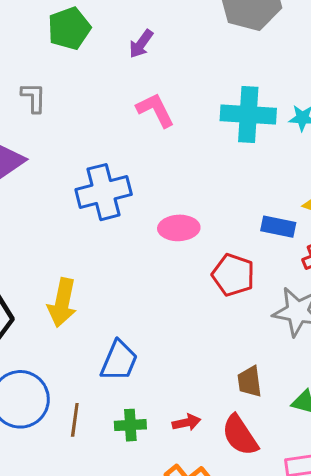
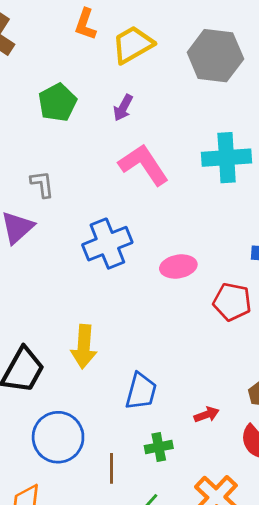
gray L-shape: (34, 97) -> (42, 184), moved
pink L-shape: (155, 110) -> (144, 165), size x1.4
brown line: (75, 420) -> (112, 468), moved
red arrow: (186, 422) -> (207, 415), moved

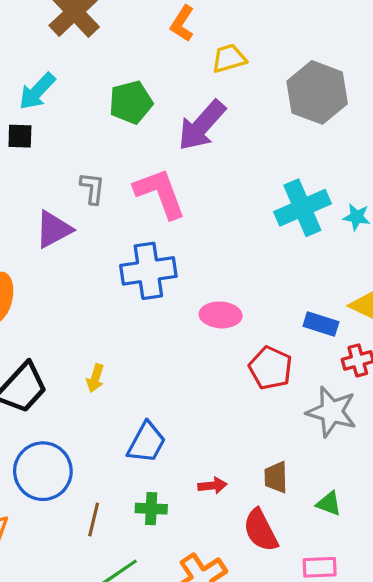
yellow trapezoid: (133, 45) -> (229, 58), size x0.7
purple arrow: (123, 108) -> (202, 125), size x1.8
cyan cross: (227, 158) -> (302, 208), turned -33
pink L-shape: (144, 165) -> (160, 193), moved
yellow arrow: (84, 347) -> (95, 378), size x0.6

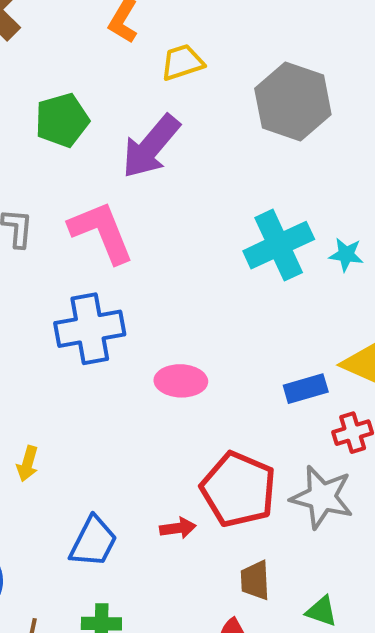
blue rectangle: (321, 324) -> (306, 389), turned -32
red pentagon: (271, 368) -> (238, 489), moved, size x1.4
red arrow: (212, 486) -> (178, 528), moved

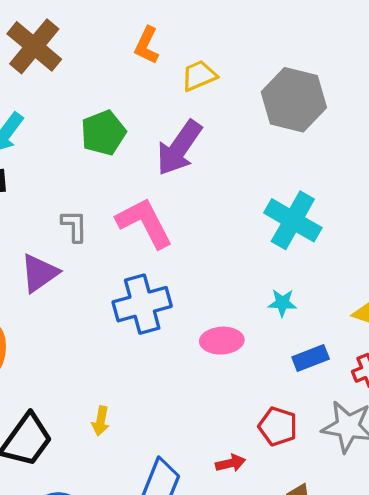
cyan cross: (279, 245) -> (293, 220), turned -30
cyan star: (346, 255) -> (282, 303), moved
blue rectangle: (306, 389) -> (311, 358), moved
red pentagon: (238, 489) -> (278, 426), size x0.6

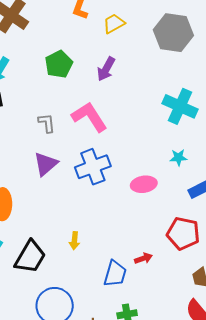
purple arrow: (179, 148) -> (106, 69), size x0.7
purple triangle: (39, 273) -> (46, 164), moved
red pentagon: (278, 426) -> (183, 233), size x1.4
red arrow: (230, 463) -> (143, 258), moved

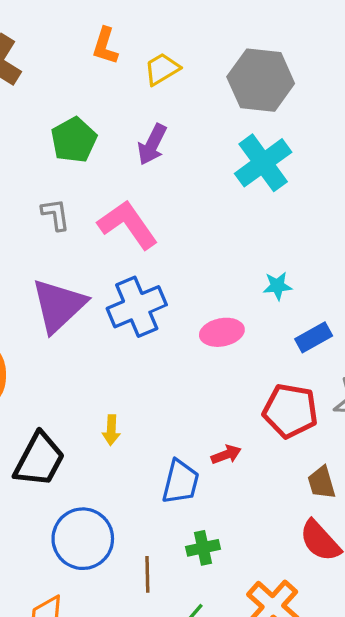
cyan cross: (180, 106) -> (263, 163), moved, turned 32
gray L-shape: (47, 123) -> (56, 214), moved
purple triangle: (46, 164) -> (59, 305), size x1.4

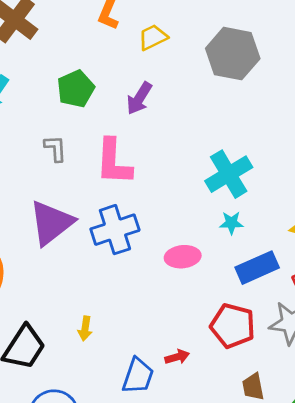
cyan cross: (263, 163) -> (229, 174), moved
pink L-shape: (128, 225) -> (114, 162), turned -147
blue rectangle: (314, 337) -> (257, 268), size x1.4

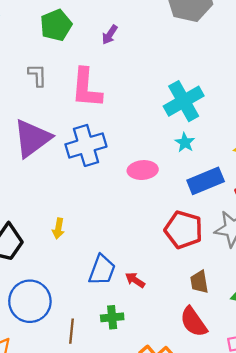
purple arrow: (139, 98) -> (110, 35), size x0.7
cyan star: (231, 223) -> (185, 142), turned 30
red arrow: (177, 357) -> (135, 280), moved, turned -132

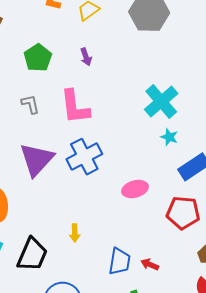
purple arrow: (110, 35) -> (86, 57), turned -42
pink ellipse: (143, 170) -> (135, 189), moved

